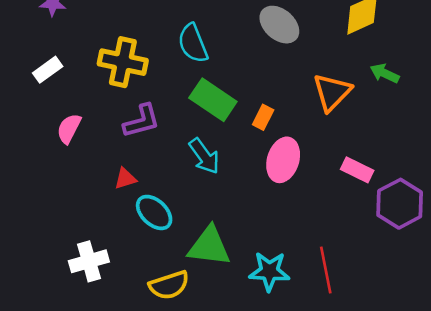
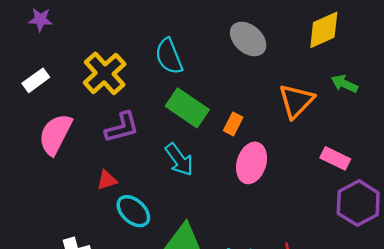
yellow cross: (123, 62) -> (105, 73), turned 36
pink semicircle: (69, 129) -> (55, 134), size x1.5
pink rectangle: (357, 170) -> (335, 158), moved

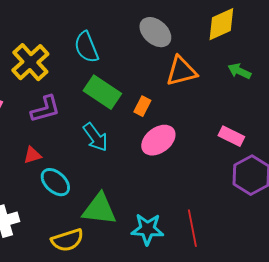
orange triangle: (296, 101) -> (181, 71), moved, turned 32
pink ellipse: (252, 163) -> (158, 140), turned 36

